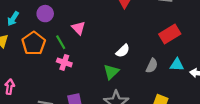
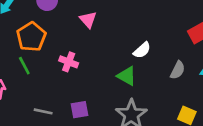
green line: (61, 42) -> (24, 66), moved
green triangle: (111, 72) -> (127, 76), turned -49

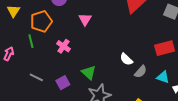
white semicircle: (142, 50) -> (126, 59), moved, turned 72
green triangle: (127, 76) -> (89, 73), moved
purple square: (79, 110) -> (63, 83), turned -32

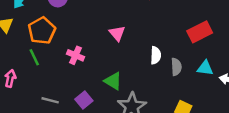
pink triangle: (85, 19) -> (117, 33), moved
white semicircle: (126, 59) -> (156, 55), turned -120
gray semicircle: (141, 72) -> (176, 67), turned -32

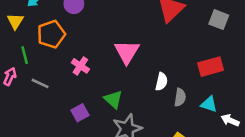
pink triangle: (117, 33) -> (127, 52), size x1.5
green line: (34, 57) -> (25, 55), moved
gray line: (50, 100) -> (40, 83), moved

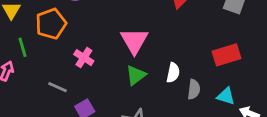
gray line: (40, 83) -> (57, 87), moved
green triangle: (113, 99) -> (136, 75), moved, turned 42

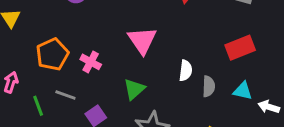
orange pentagon: (51, 24) -> (52, 54), moved
green line: (22, 47) -> (38, 106), moved
green triangle: (136, 75) -> (134, 89), moved

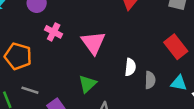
red rectangle: (240, 48) -> (176, 47), turned 75
orange pentagon: (52, 54) -> (18, 56), turned -30
pink cross: (91, 62) -> (54, 32), moved

